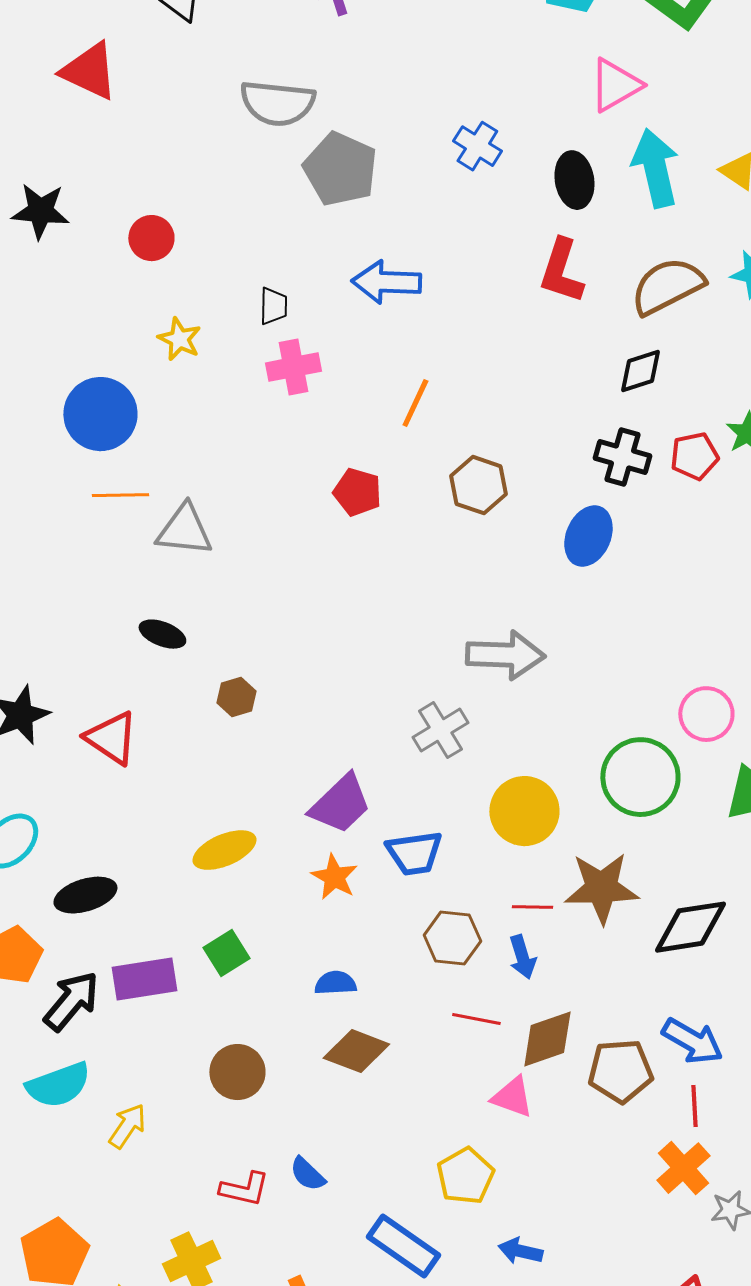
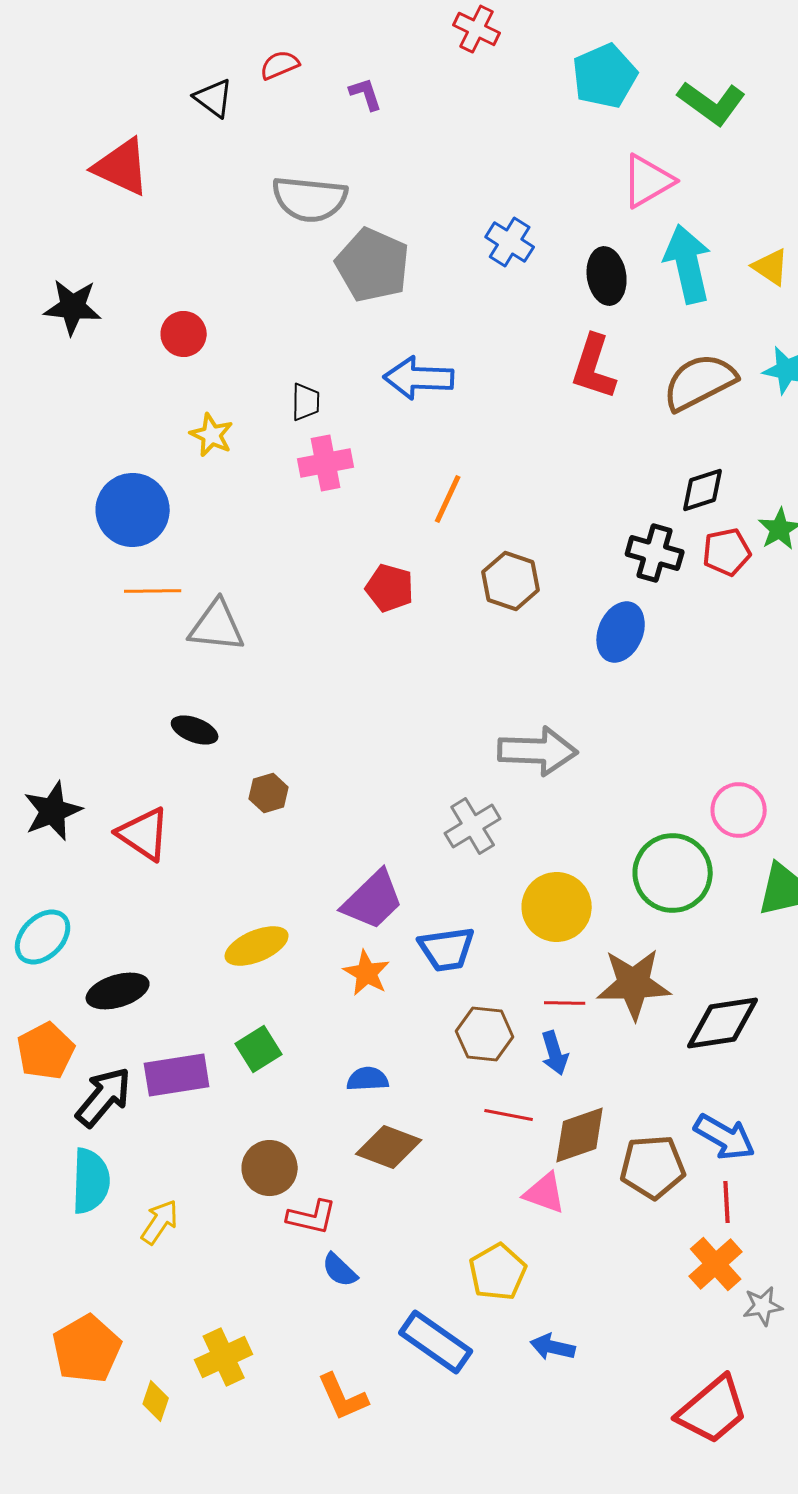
black diamond: (640, 371) -> (703, 490), moved
cyan semicircle: (58, 1085) -> (91, 1181), turned -68
red L-shape: (244, 1189) -> (312, 1217), moved

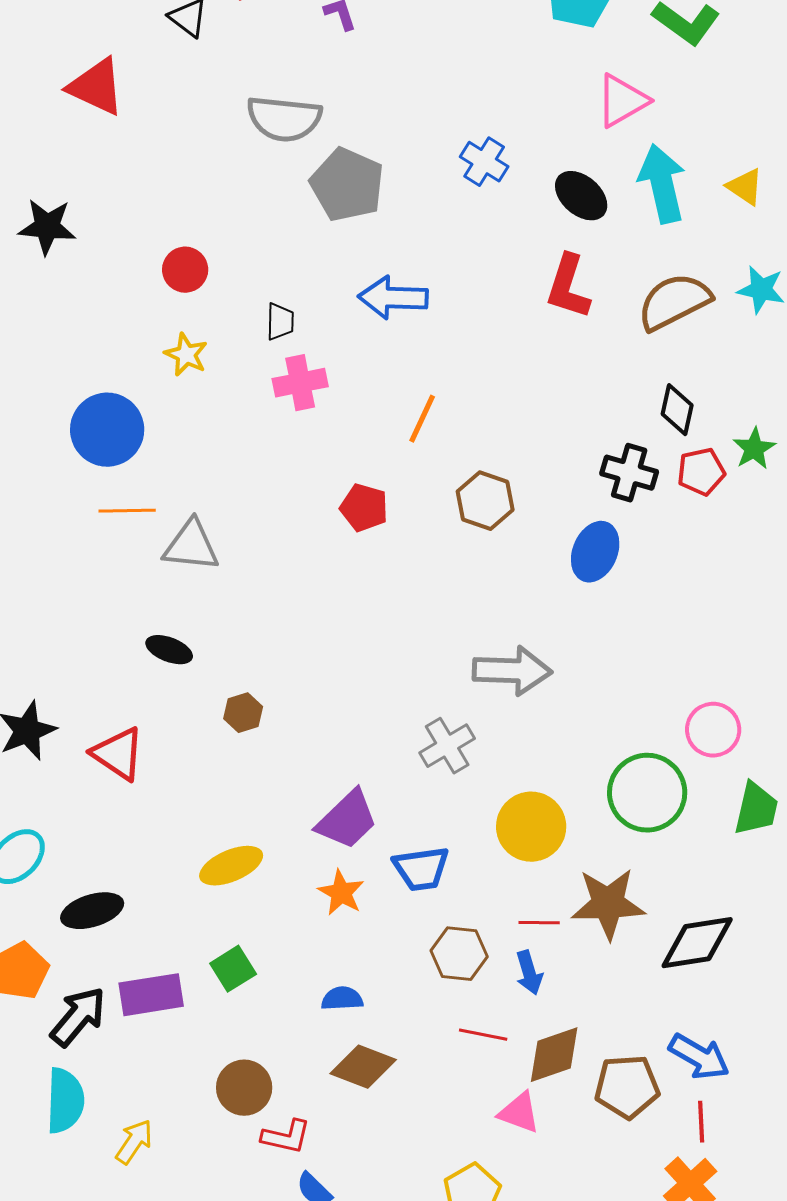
black ellipse: (607, 276) -> (581, 196), turned -40
red circle: (184, 334) -> (185, 270), moved
black diamond: (703, 490) -> (677, 410), turned -60

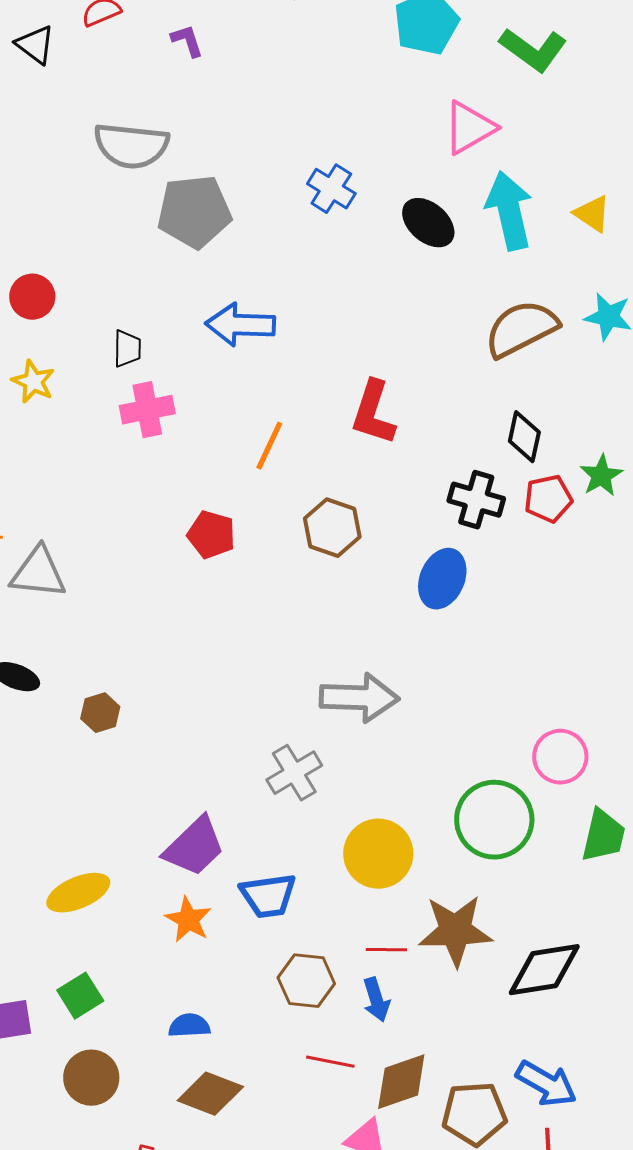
gray pentagon: (347, 185) -> (194, 212), turned -30
red L-shape: (568, 287) -> (373, 413), moved
brown hexagon: (243, 713) -> (100, 713), moved
brown circle: (244, 1088) -> (91, 1078), moved

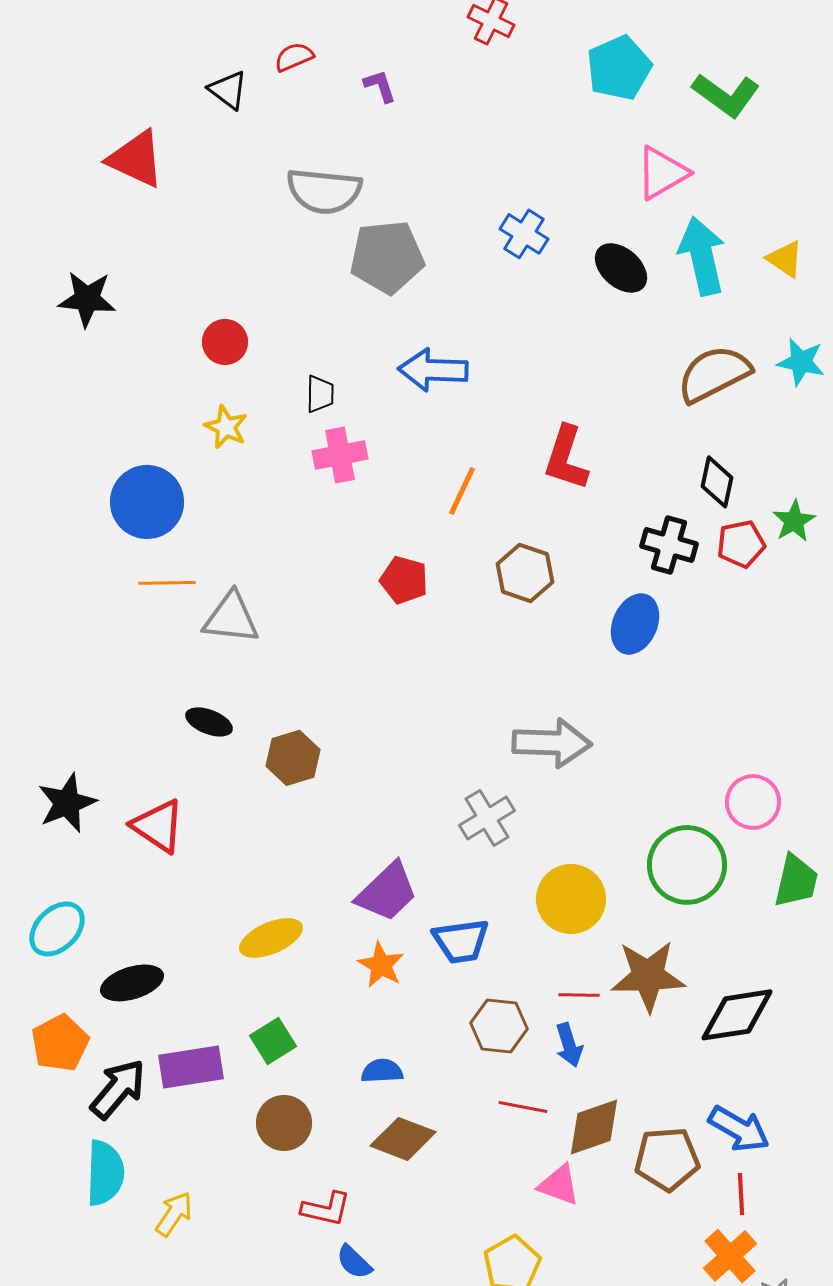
brown hexagon: (100, 713) -> (293, 758), size x1.4

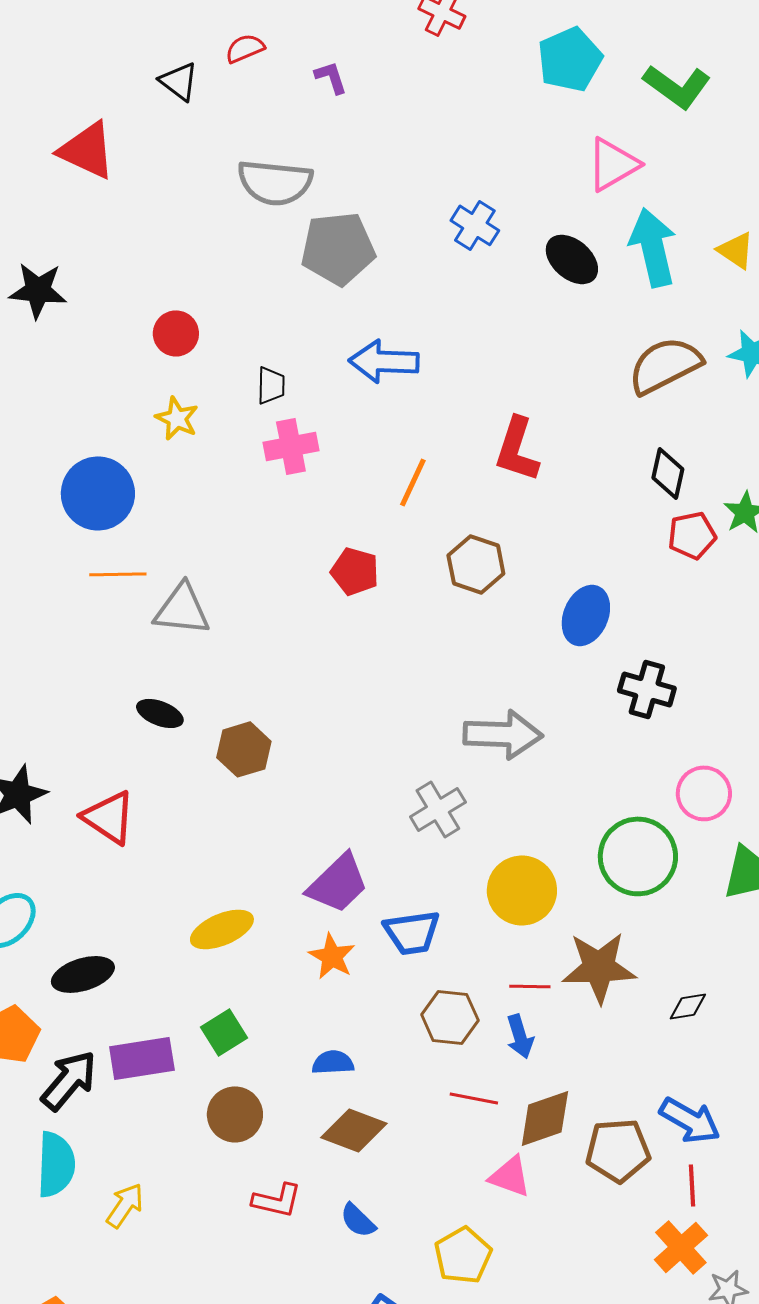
black cross: (669, 545) -> (647, 689), moved
black diamond: (737, 1015) -> (688, 1006), size x0.5
blue semicircle: (354, 1262) -> (358, 1220), moved

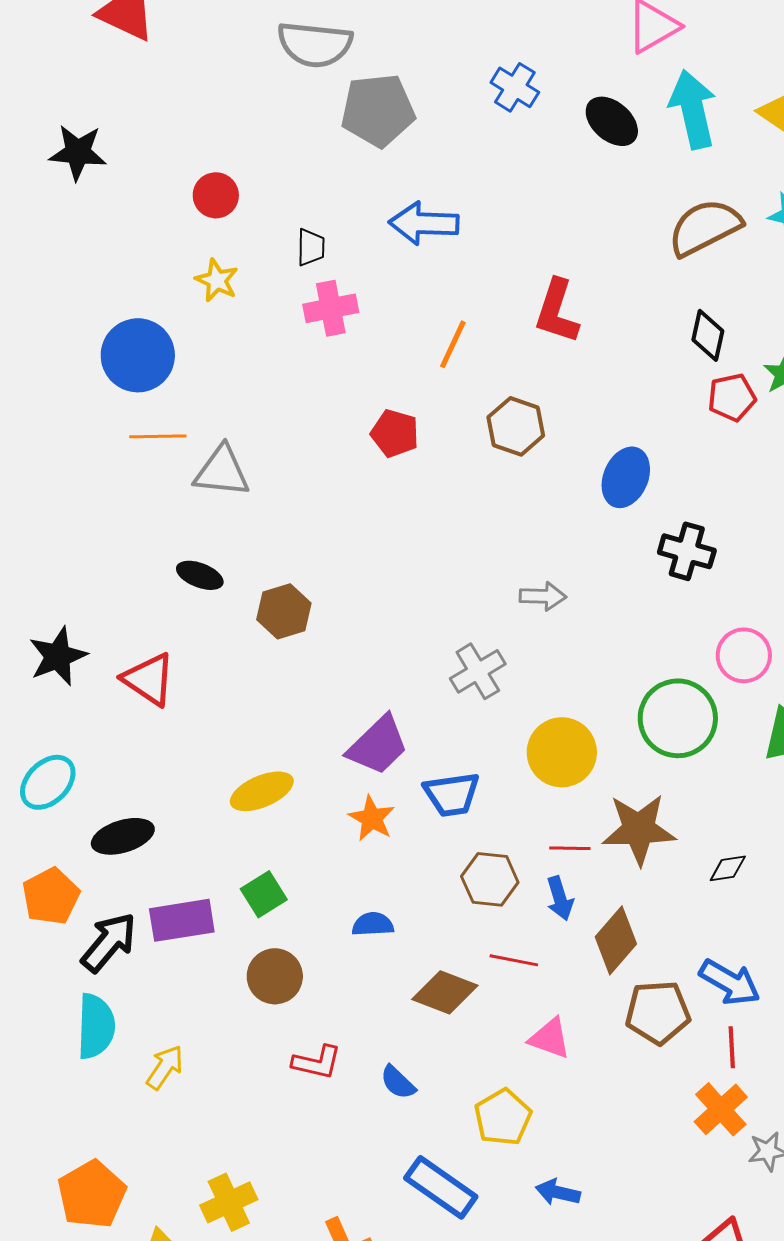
gray arrow: (503, 734) -> (543, 596), size x0.6
brown diamond: (545, 1118) -> (616, 940), moved, turned -30
brown diamond: (354, 1130) -> (445, 992), moved

